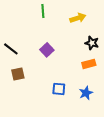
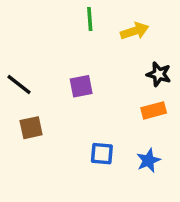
green line: (43, 11) -> (90, 19), moved
purple square: (47, 50) -> (81, 86), turned 32

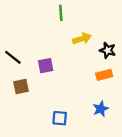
yellow arrow: (135, 31) -> (82, 39), moved
purple square: (81, 86) -> (46, 66), moved
blue square: (102, 154) -> (60, 118), moved

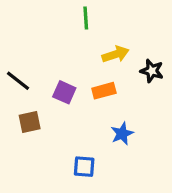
purple square: (46, 66) -> (64, 92), turned 35
orange rectangle: (104, 75) -> (104, 91), moved
blue star: (101, 109) -> (122, 134), moved

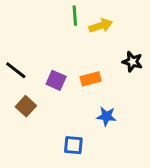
yellow arrow: (115, 54) -> (101, 26), moved
brown square: (30, 122) -> (26, 106), turned -36
blue star: (122, 134) -> (106, 116), turned 30

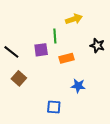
green line: (75, 16) -> (55, 36), moved
purple square: (56, 80) -> (41, 50), moved, turned -32

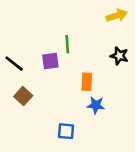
yellow arrow: (74, 19) -> (117, 16), moved
orange rectangle: (67, 58) -> (87, 82), moved, turned -72

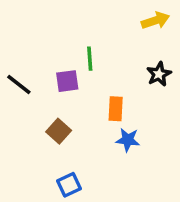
black star: (119, 56) -> (159, 74), turned 30
brown square: (23, 96) -> (59, 131), moved
blue square: (66, 131) -> (69, 185), moved, turned -30

